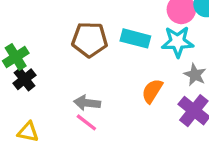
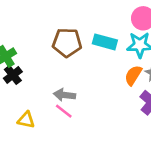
orange semicircle: (152, 91) -> (133, 75), moved
yellow triangle: (28, 132) -> (26, 120), moved

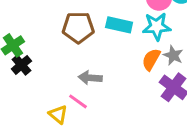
gray arrow: (64, 95) -> (90, 78), moved
yellow triangle: (26, 120) -> (58, 114), moved, turned 30

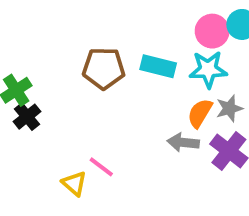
gray star: (173, 55) -> (229, 108), turned 30
gray arrow: (90, 78) -> (183, 142), moved

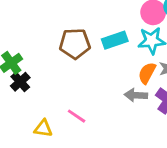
cyan rectangle: (158, 66) -> (115, 40), turned -30
yellow triangle: (74, 183) -> (43, 128), moved, turned -30

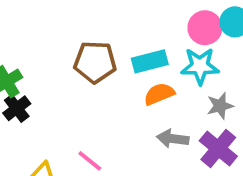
orange semicircle: (147, 73) -> (159, 94), moved, turned 35

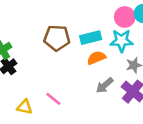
gray arrow: (173, 139) -> (105, 85), turned -48

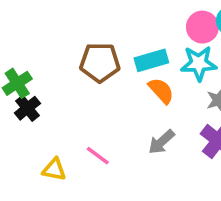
orange semicircle: (96, 58) -> (161, 91), turned 72
gray arrow: (105, 85) -> (161, 142), moved

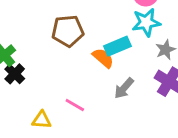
cyan rectangle: (151, 60) -> (117, 46), moved
orange semicircle: (161, 91) -> (103, 58), moved

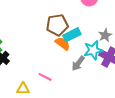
cyan star: (146, 22) -> (93, 50), moved
brown pentagon: (68, 31) -> (57, 25), moved

